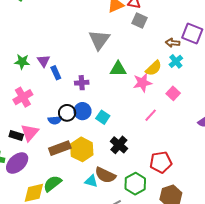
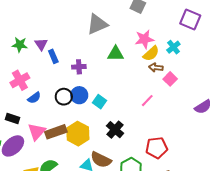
gray triangle: (99, 40) -> (97, 24), turned 30
brown arrow: (173, 43) -> (156, 67), moved
pink star: (142, 83) -> (144, 39), moved
blue semicircle: (55, 120) -> (34, 98), moved, turned -32
pink triangle: (30, 133) -> (37, 132), moved

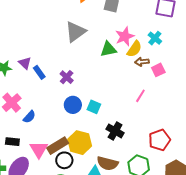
green triangle: (116, 54) -> (108, 49), moved
purple cross: (79, 67) -> (67, 77), turned -32
pink square: (170, 79) -> (158, 70), turned 32
black circle: (64, 97) -> (64, 160), moved

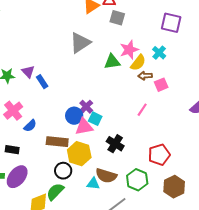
purple cross: (67, 77) -> (86, 107), moved
brown rectangle: (58, 146) -> (57, 142), moved, turned 35
pink triangle: (39, 149) -> (84, 127), moved, turned 48

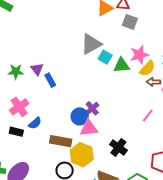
cyan square: (95, 119) -> (105, 57), moved
black rectangle: (12, 150) -> (16, 132), moved

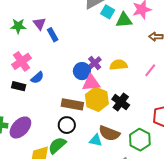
yellow semicircle: (147, 68) -> (119, 65), moved, turned -138
brown rectangle: (61, 141) -> (72, 104), moved
yellow hexagon: (82, 155) -> (97, 99), moved

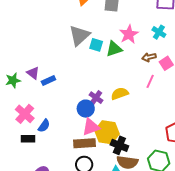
blue rectangle: (53, 35) -> (48, 80), turned -72
pink line: (150, 70) -> (150, 81), moved
pink triangle: (91, 83) -> (91, 127), moved
black cross: (121, 102) -> (119, 145), moved

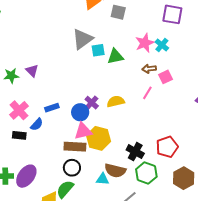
pink star: (129, 34) -> (145, 43), moved
cyan square: (96, 45) -> (98, 50), turned -32
blue rectangle: (48, 80) -> (52, 108), moved
black cross: (119, 145) -> (135, 152), moved

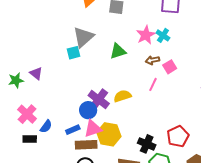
cyan square: (98, 50) -> (74, 53), moved
purple cross: (92, 103) -> (99, 100), size x1.5
blue rectangle: (52, 108) -> (73, 130), moved

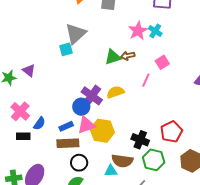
green triangle: (118, 51) -> (113, 57), moved
brown arrow: (152, 60) -> (128, 56), moved
brown rectangle: (86, 145) -> (68, 143), moved

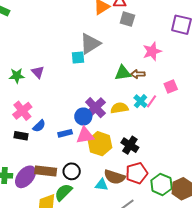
cyan cross: (155, 31) -> (140, 101), moved
red pentagon: (171, 132) -> (137, 173), moved
black cross: (140, 140) -> (130, 145), moved
brown rectangle: (68, 143) -> (46, 171), moved
green hexagon: (154, 160) -> (161, 184), moved

